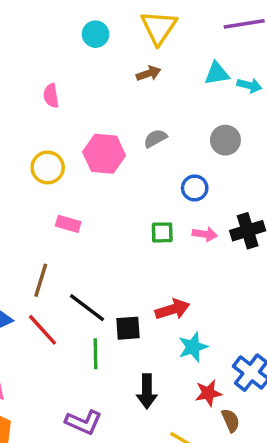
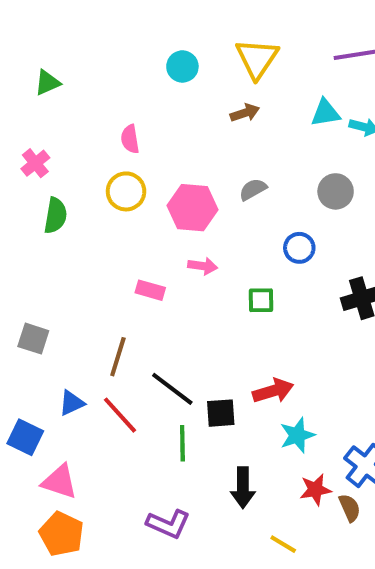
yellow circle: (48, 167) -> (126, 191), moved
pink arrow: (205, 234) -> (203, 266), moved
brown semicircle: (231, 420) -> (350, 508), moved

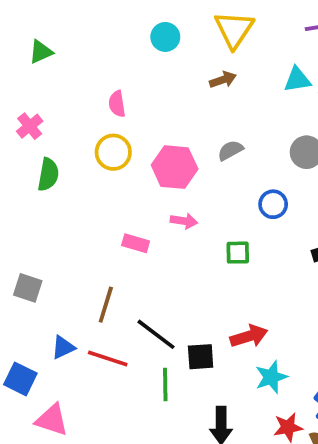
red line: (120, 415) -> (108, 358), turned -30

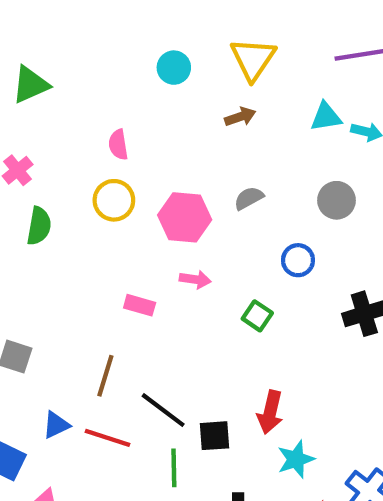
green triangle: (41, 52) -> (30, 85), size x1.4
green square: (238, 253) -> (257, 316), turned 35
red arrow: (249, 336) -> (270, 412), turned 120

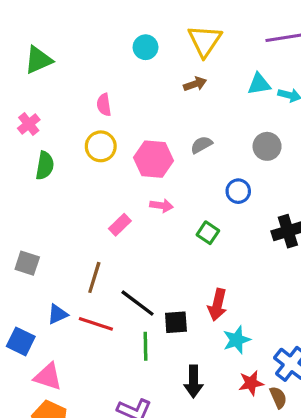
pink rectangle: (140, 305) -> (120, 225), turned -60

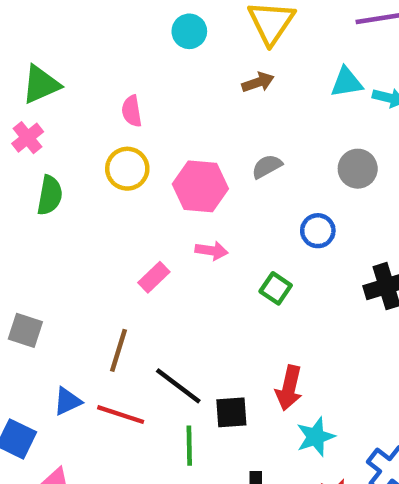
green triangle: (38, 60) -> (41, 84), moved

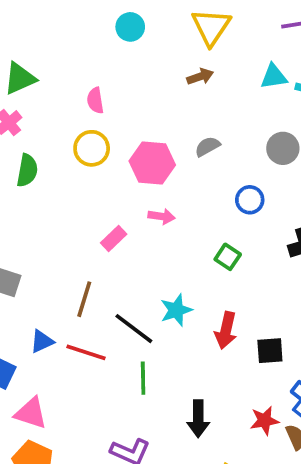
cyan circle: (189, 31) -> (130, 27), moved
green square: (276, 288) -> (228, 257), moved
black square: (231, 412) -> (270, 351), moved
cyan star: (316, 437) -> (176, 310), moved

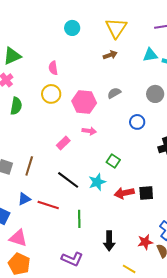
green square: (228, 257) -> (113, 161), moved
brown line: (84, 299) -> (29, 166), moved
black line: (134, 329) -> (68, 180), moved
red arrow: (226, 330) -> (124, 193), turned 66
black square: (270, 351) -> (146, 193), moved

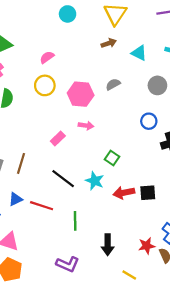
cyan triangle: (150, 55) -> (139, 53), moved, turned 35
pink semicircle: (53, 68) -> (47, 57), turned 64
blue circle: (137, 122) -> (149, 121), moved
cyan star: (97, 182) -> (95, 181), turned -30

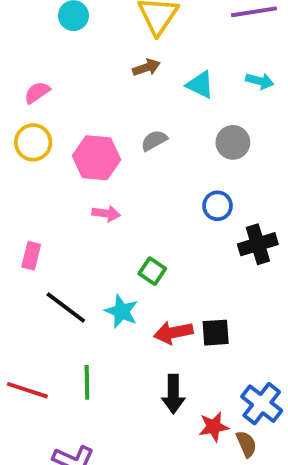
pink rectangle: (58, 139) -> (31, 256), moved, turned -32
red line: (42, 206) -> (27, 390), moved
black arrow: (108, 245) -> (173, 394), moved

